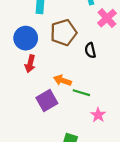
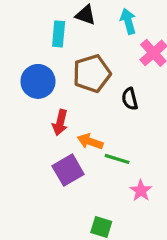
red arrow: (30, 64) -> (60, 123), moved

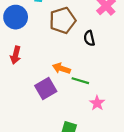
blue circle: (38, 81) -> (16, 17), moved
red arrow: (60, 123) -> (16, 55), moved

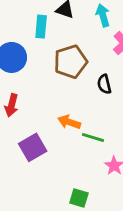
purple square: (46, 89) -> (33, 147), moved

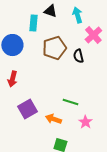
black semicircle: (104, 84) -> (78, 56), moved
orange arrow: (69, 122) -> (53, 119), moved

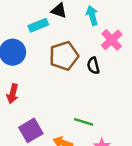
cyan rectangle: (33, 23) -> (38, 25), turned 63

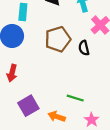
cyan rectangle: (38, 25) -> (23, 12), moved, turned -63

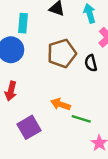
orange arrow: (57, 117) -> (61, 104), moved

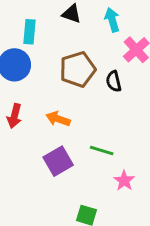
orange arrow: (61, 104) -> (58, 119), moved
purple square: (29, 127) -> (58, 161), moved

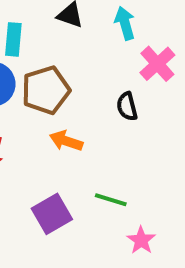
brown pentagon: (78, 69) -> (46, 90), moved
orange arrow: (58, 119) -> (66, 141), moved

